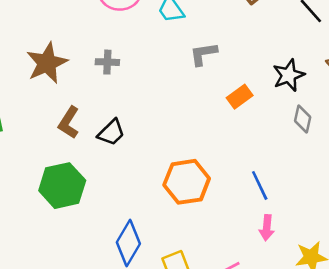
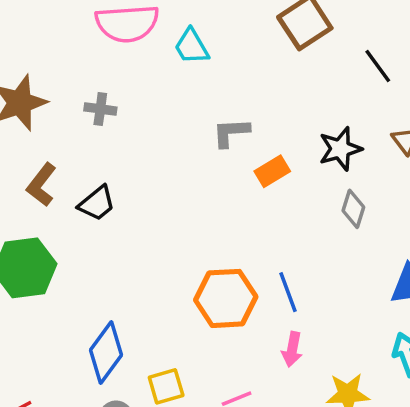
gray L-shape: (203, 54) -> (231, 132), moved
orange hexagon: (187, 182) -> (226, 298), moved

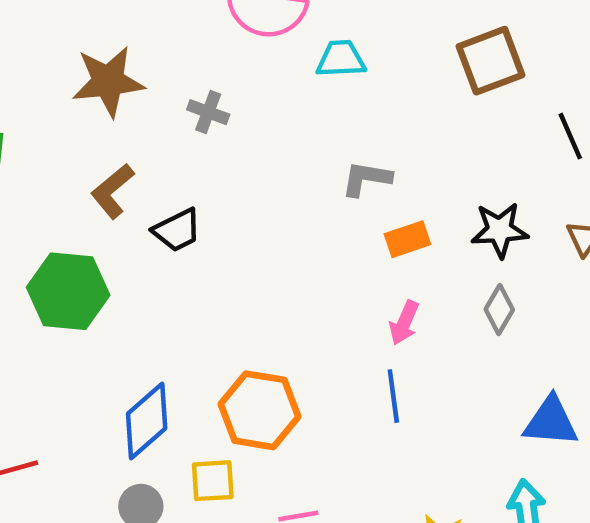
cyan trapezoid: (192, 47) -> (341, 59), turned 105
orange hexagon: (226, 298) -> (259, 410), moved
pink arrow: (292, 349) -> (404, 323), moved

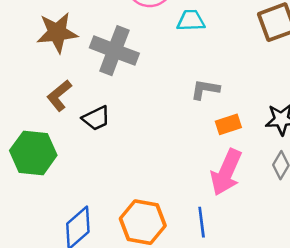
gray cross: (208, 112) -> (114, 51), size x2.0
pink arrow: (404, 323) -> (226, 172), size x1.8
blue line: (393, 396) -> (202, 222), moved

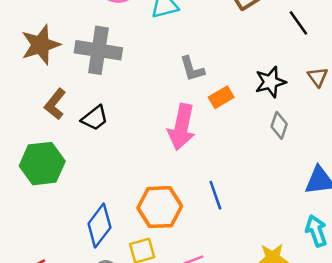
gray L-shape: (205, 89) -> (192, 69), turned -104
pink arrow: (226, 172) -> (182, 127), moved

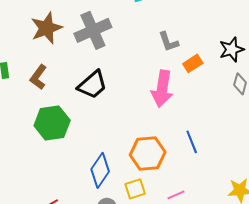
gray cross: (98, 50) -> (93, 30), turned -30
brown L-shape: (55, 104) -> (38, 77), moved
black trapezoid: (95, 118) -> (92, 85), size x1.4

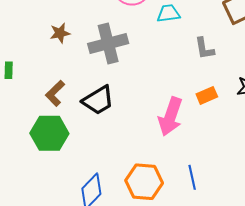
brown star: (46, 28) -> (60, 33), size x0.6
gray L-shape: (168, 42) -> (204, 49), moved
brown L-shape: (38, 77) -> (55, 93), moved

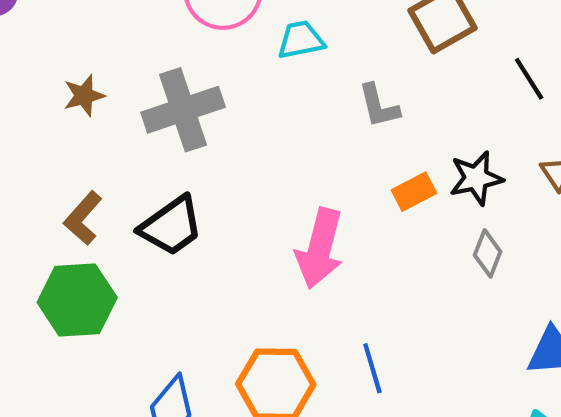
orange rectangle: (207, 95) -> (414, 192), moved

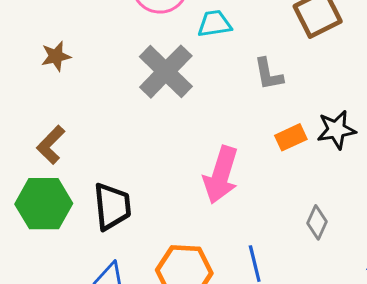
gray cross: (183, 110) -> (166, 72), moved, turned -30
black trapezoid: (171, 226) -> (112, 206), moved, turned -63
gray diamond: (488, 253) -> (317, 222), moved

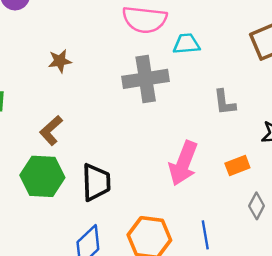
gray cross: (166, 72) -> (146, 79), turned 33
gray L-shape: (268, 74) -> (225, 102), moved
orange rectangle: (291, 137) -> (237, 165), moved

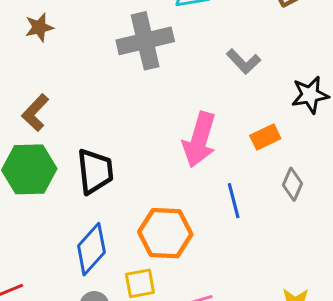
gray L-shape: (225, 102) -> (243, 62), turned -32
blue line: (205, 235) -> (234, 201), moved

